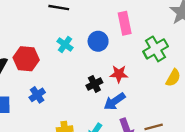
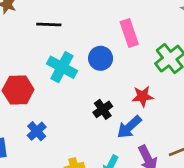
cyan cross: (65, 44) -> (62, 67), size x1.5
red star: (119, 74) -> (143, 96), moved

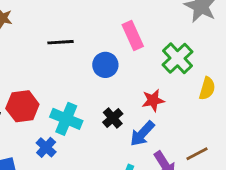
black line: (49, 25) -> (61, 42), moved
cyan cross: (62, 67) -> (66, 119), moved

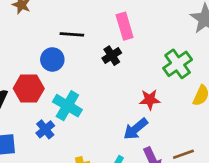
pink rectangle: (133, 36) -> (125, 26), moved
blue circle: (105, 65) -> (52, 59), moved
black cross: (113, 118) -> (112, 56), moved

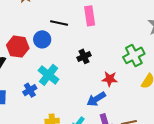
pink rectangle: (125, 26) -> (90, 16), moved
black cross: (112, 56) -> (84, 56), moved
red hexagon: (29, 89) -> (18, 47), moved

